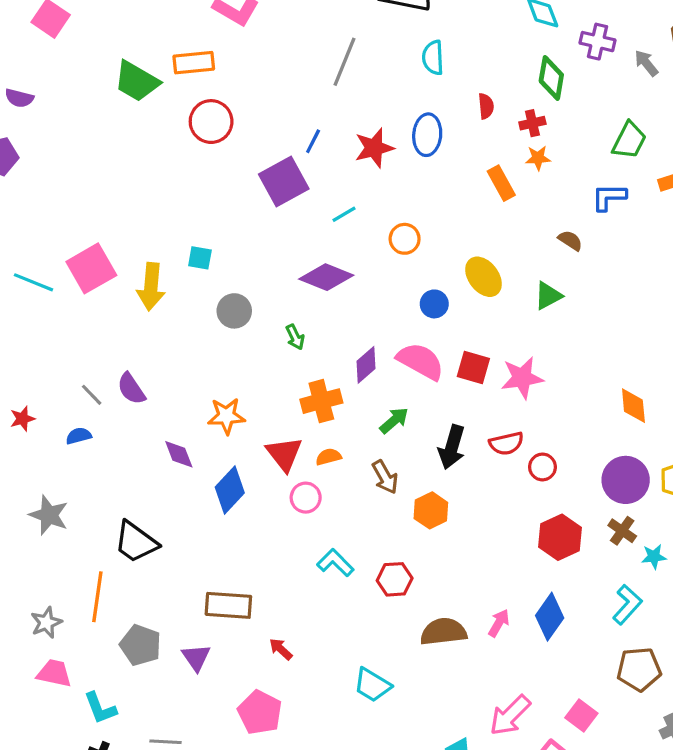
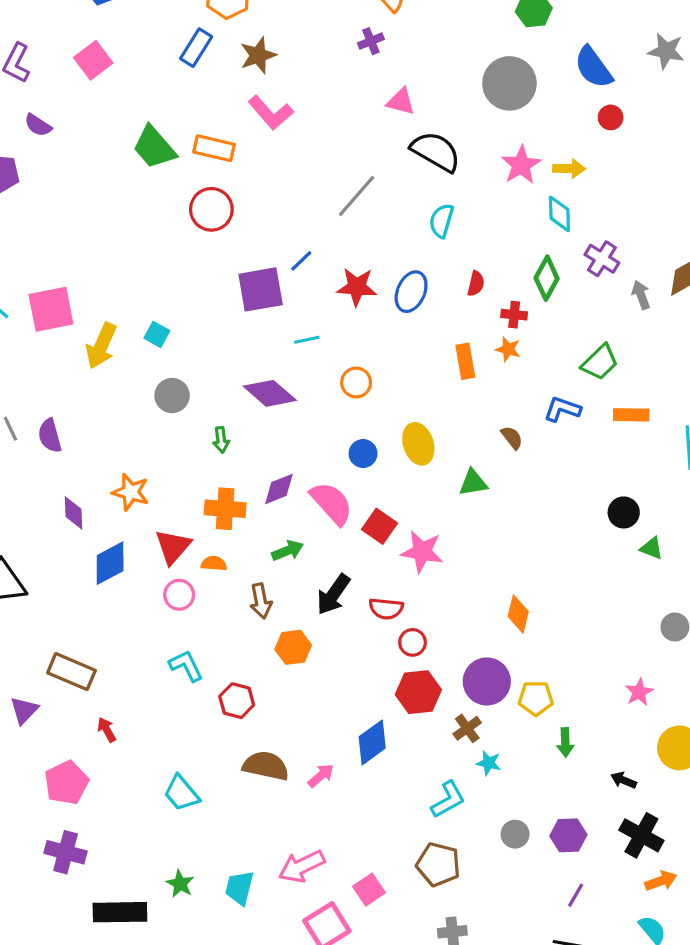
red hexagon: (560, 537) -> (418, 692), moved
blue diamond: (550, 617) -> (372, 742), moved

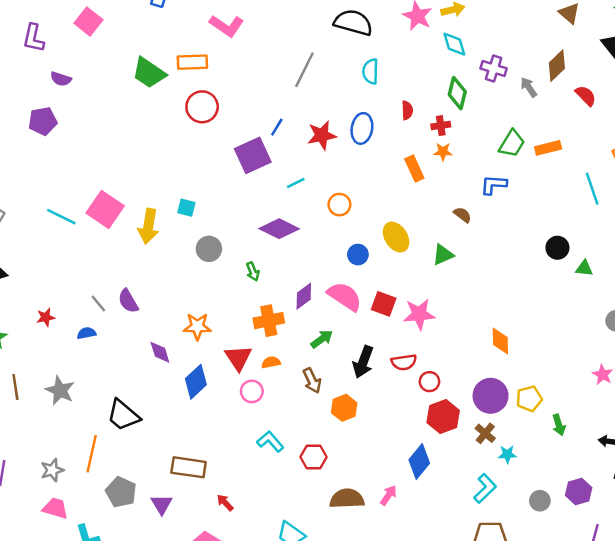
pink square: (51, 309) -> (105, 209), turned -30
orange rectangle: (631, 415) -> (548, 148), moved

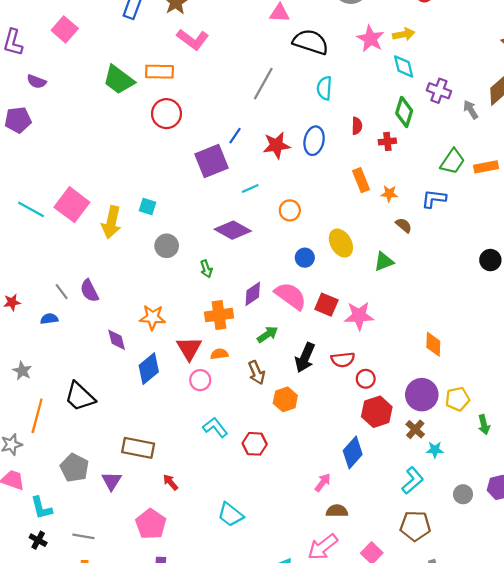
orange star: (443, 152) -> (389, 194), moved
gray star: (60, 390) -> (22, 371), size x0.7
orange line: (92, 454) -> (37, 416), moved
brown semicircle: (347, 499) -> (337, 511), moved, size x0.7

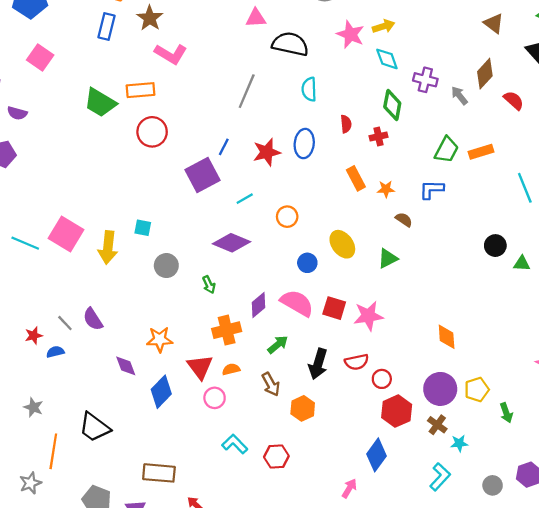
red star: (12, 302) -> (34, 336), moved

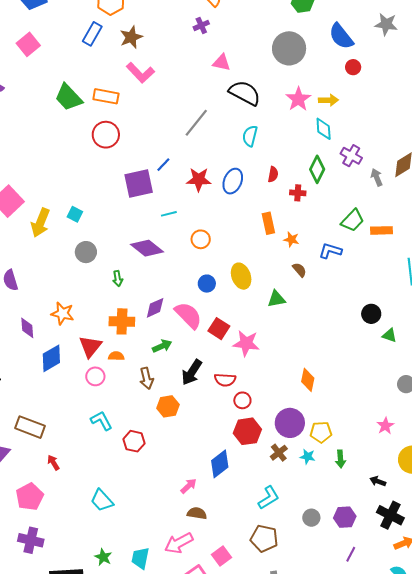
cyan star: (459, 443) -> (308, 457), moved

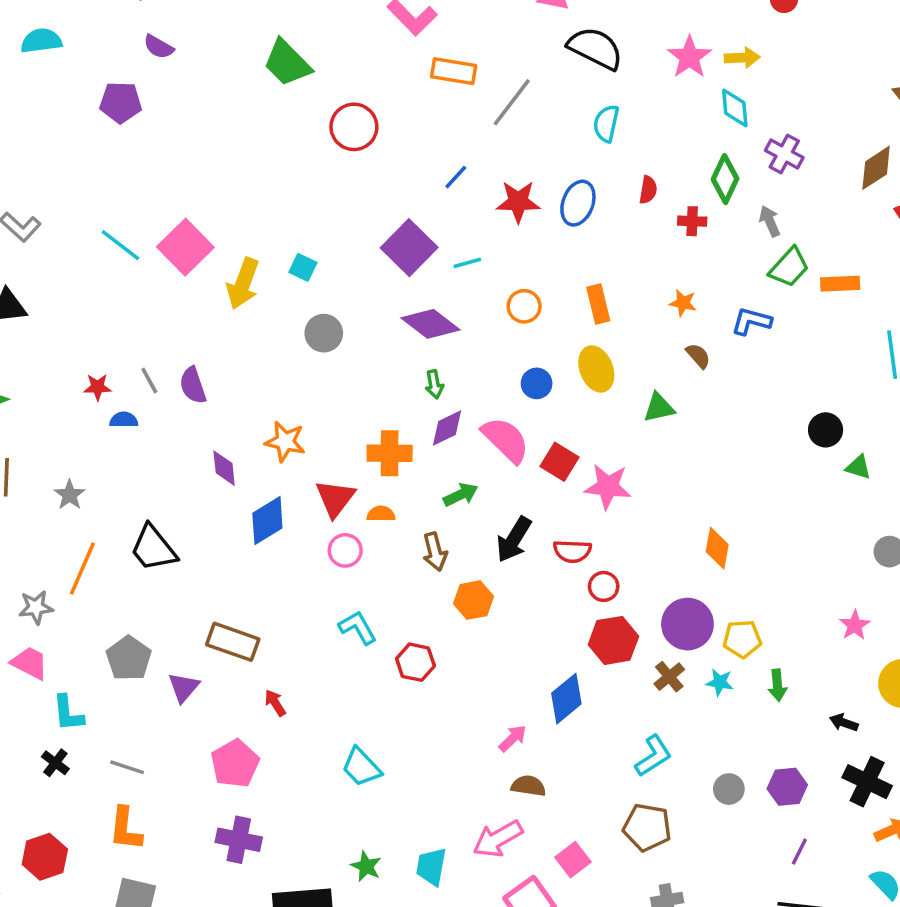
orange rectangle: (106, 96) -> (454, 71), moved
gray arrow: (377, 177) -> (770, 221), moved
purple square: (139, 183) -> (409, 248), moved, turned -32
orange rectangle: (268, 223) -> (598, 304), moved
green arrow: (118, 279) -> (434, 384), moved

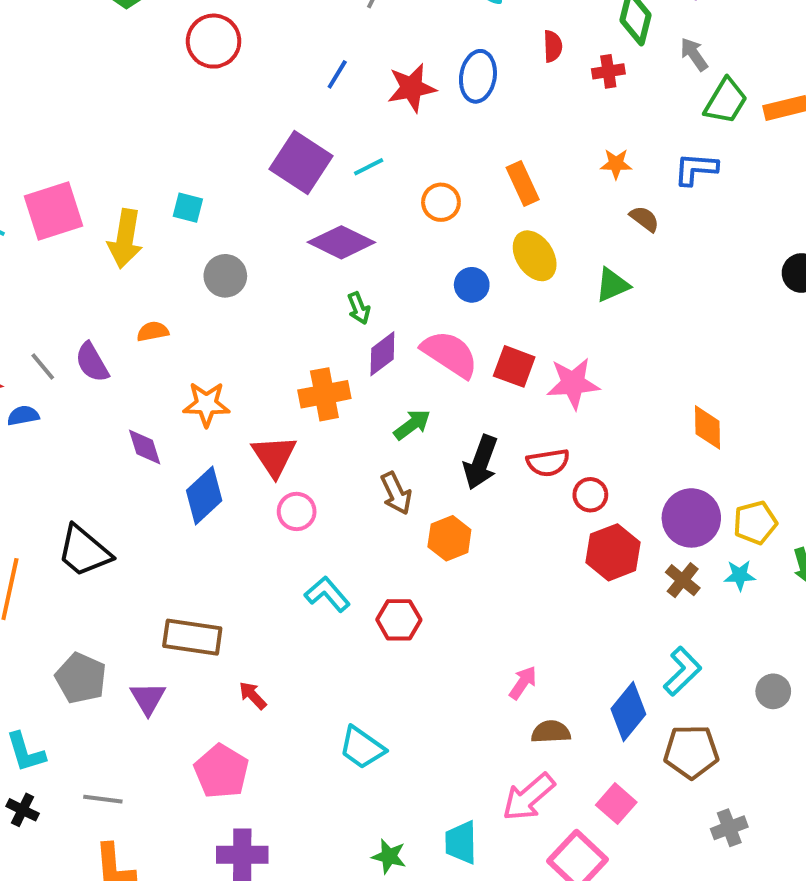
pink square: (185, 247) -> (53, 211), turned 38
orange semicircle: (381, 514) -> (153, 331), moved
blue diamond: (566, 699) -> (628, 711), moved

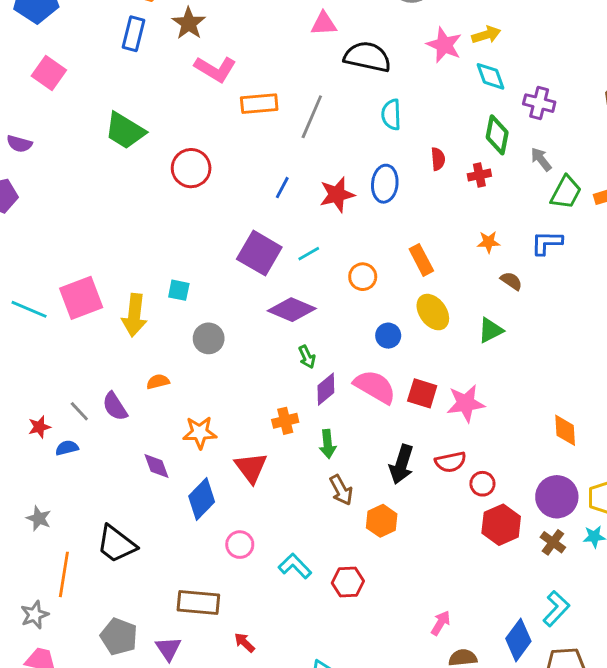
orange cross: (324, 394) -> (285, 421), size x0.7
green arrow: (412, 425) -> (328, 444), moved, turned 124
pink circle: (297, 511) -> (240, 545), moved

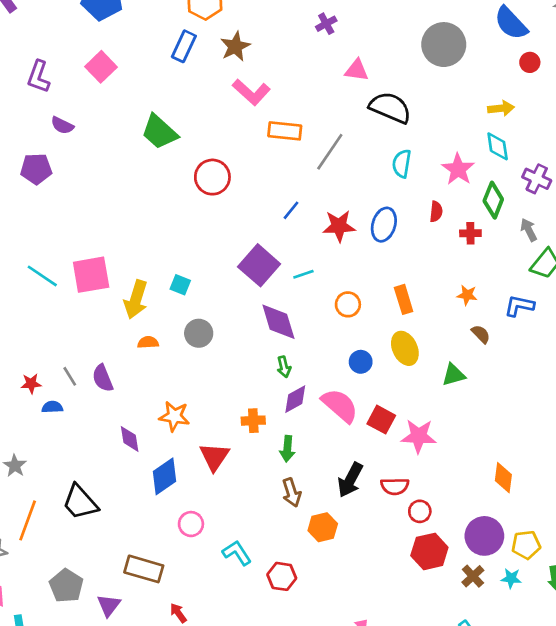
pink star: (444, 45) -> (458, 169), moved
purple diamond: (292, 310) -> (278, 322), turned 39
orange semicircle: (158, 382) -> (148, 342), moved

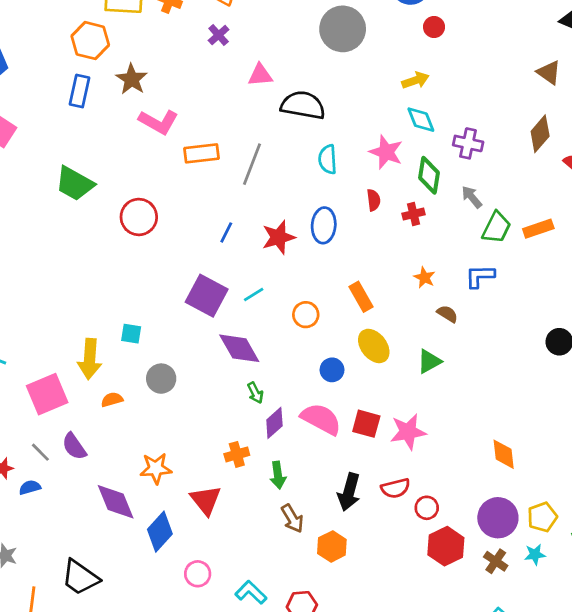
pink square: (91, 275) -> (47, 394), moved
orange star: (467, 295) -> (424, 277), turned 30
purple diamond: (130, 439) -> (116, 502), size x1.5

